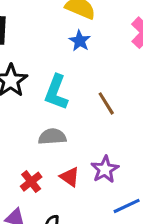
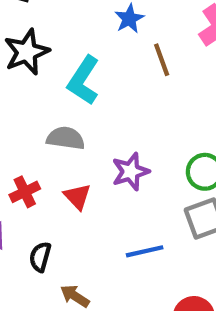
brown line: (106, 103) -> (162, 60), moved
purple star: (105, 169) -> (131, 172), moved

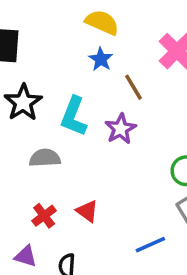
gray semicircle: (66, 138) -> (45, 158), moved
purple star: (131, 172) -> (120, 129), moved

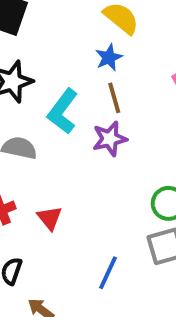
brown line: (134, 87) -> (114, 98), moved
blue line: (150, 245) -> (108, 273), turned -56

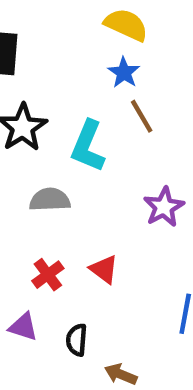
purple star: (110, 139) -> (164, 207), moved

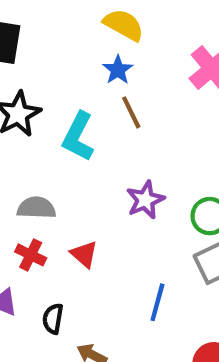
gray semicircle: (50, 200) -> (36, 208), moved
red cross: (48, 275) -> (31, 255), turned -32

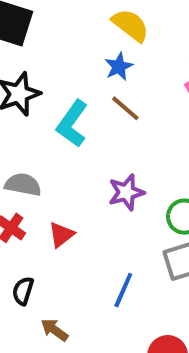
brown line: (131, 112) -> (125, 108), turned -32
red triangle: (84, 254) -> (61, 235), turned 32

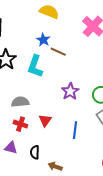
blue star: (119, 67) -> (43, 40), moved
blue line: (123, 290) -> (75, 130), moved

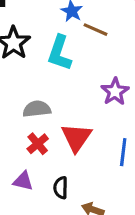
red triangle: (45, 120) -> (76, 137), size x1.5
red cross: (20, 124) -> (38, 144), turned 32

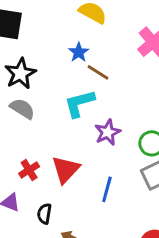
cyan L-shape: (59, 53) -> (79, 103), moved, turned 48
gray semicircle: (37, 109) -> (22, 109), moved, turned 30

